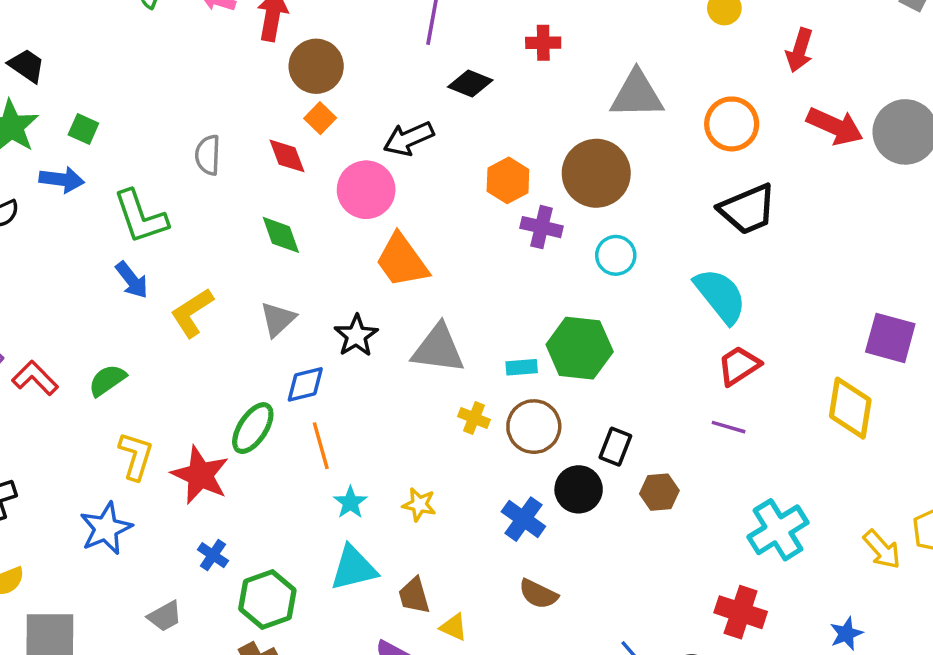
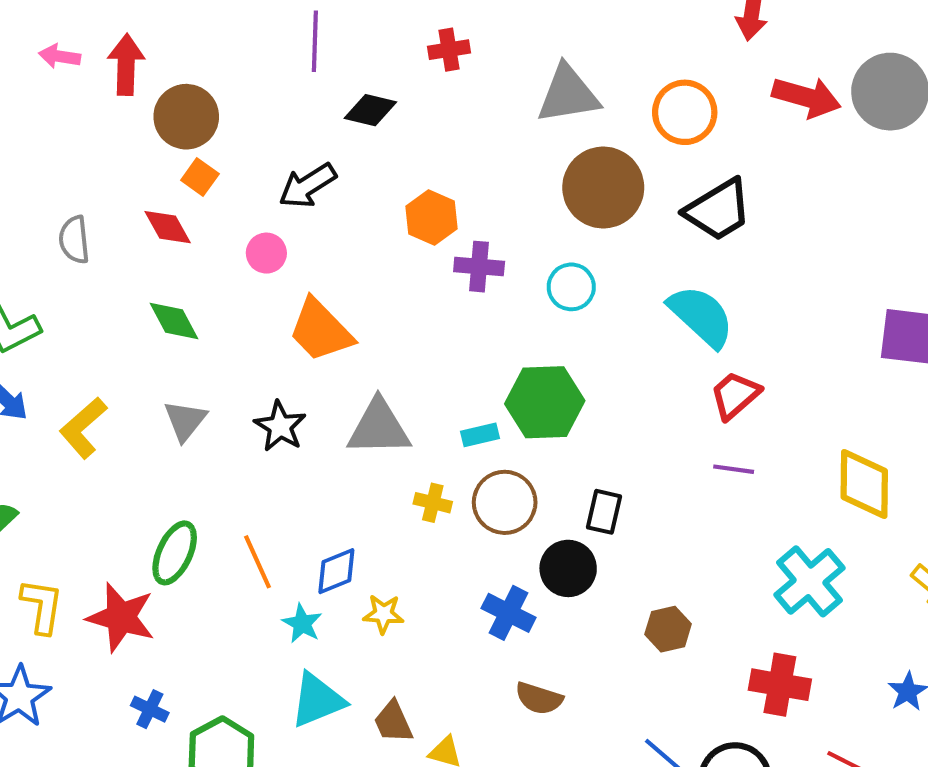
brown circle: (596, 173) -> (603, 188), moved
pink circle: (366, 190) -> (266, 253), size x0.6
blue diamond: (305, 384) -> (336, 571), moved
yellow diamond: (850, 408) -> (864, 484), moved
brown hexagon: (659, 492) -> (668, 629), moved

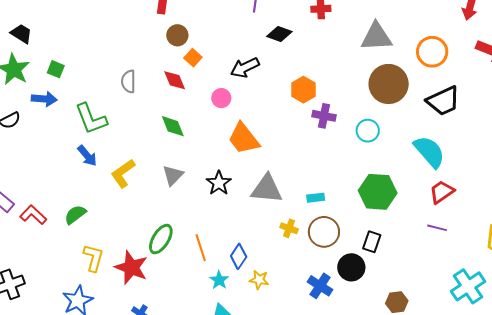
brown circle: (186, 117) -> (177, 35), moved, size x0.7
green hexagon: (545, 402) -> (378, 192), moved
blue diamond: (336, 571) -> (239, 256), turned -40

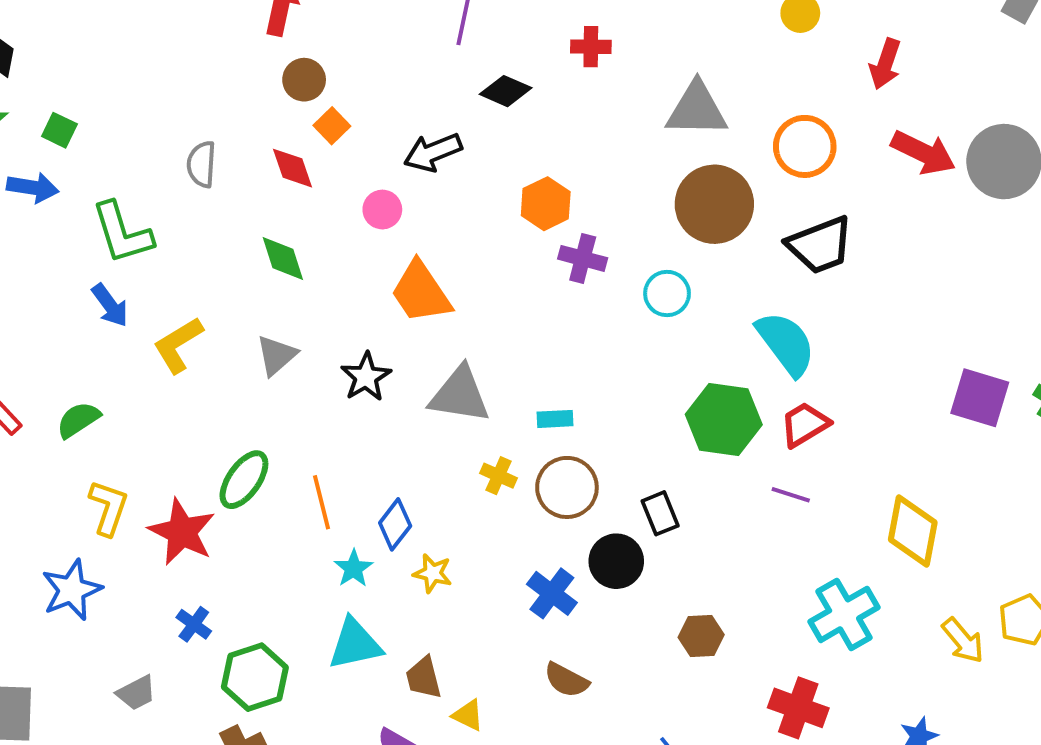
green hexagon: (378, 192) -> (724, 419), moved
black rectangle: (372, 242) -> (660, 513), turned -45

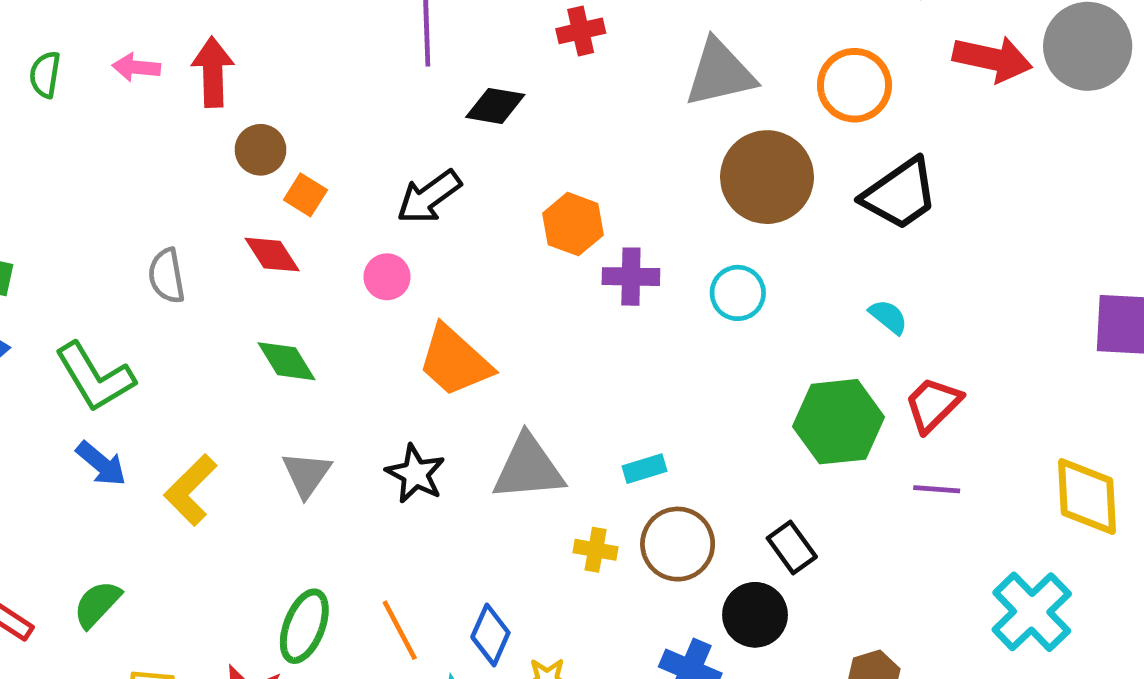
cyan semicircle: (786, 343) -> (888, 317), size x0.5

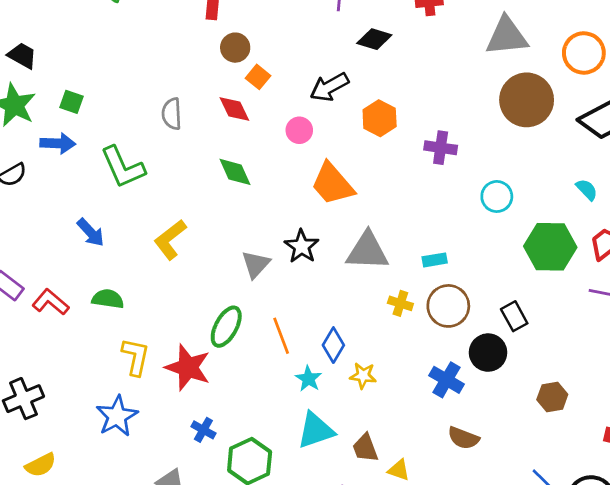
orange hexagon: (573, 224) -> (380, 118), moved
cyan circle: (738, 293) -> (497, 196), moved
blue arrow: (101, 464) -> (91, 232), moved
gray triangle: (307, 474) -> (256, 264), moved
green semicircle: (97, 604) -> (108, 299), turned 48

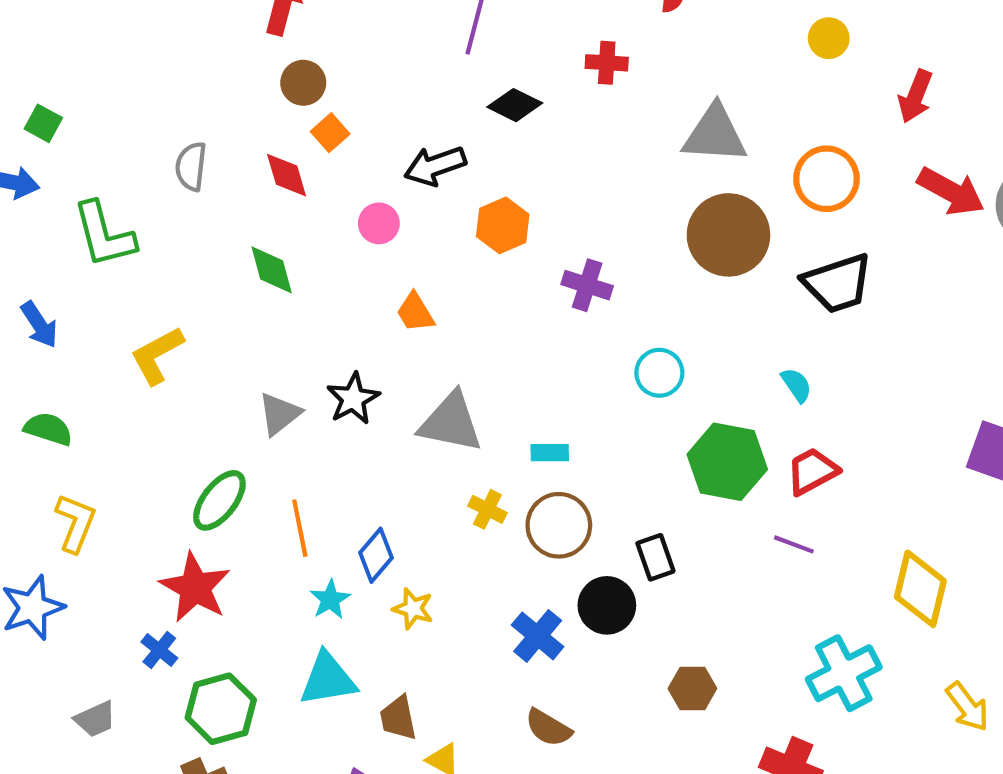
orange trapezoid: (332, 184) -> (415, 312), size x0.6
red star: (188, 367) -> (195, 588), moved

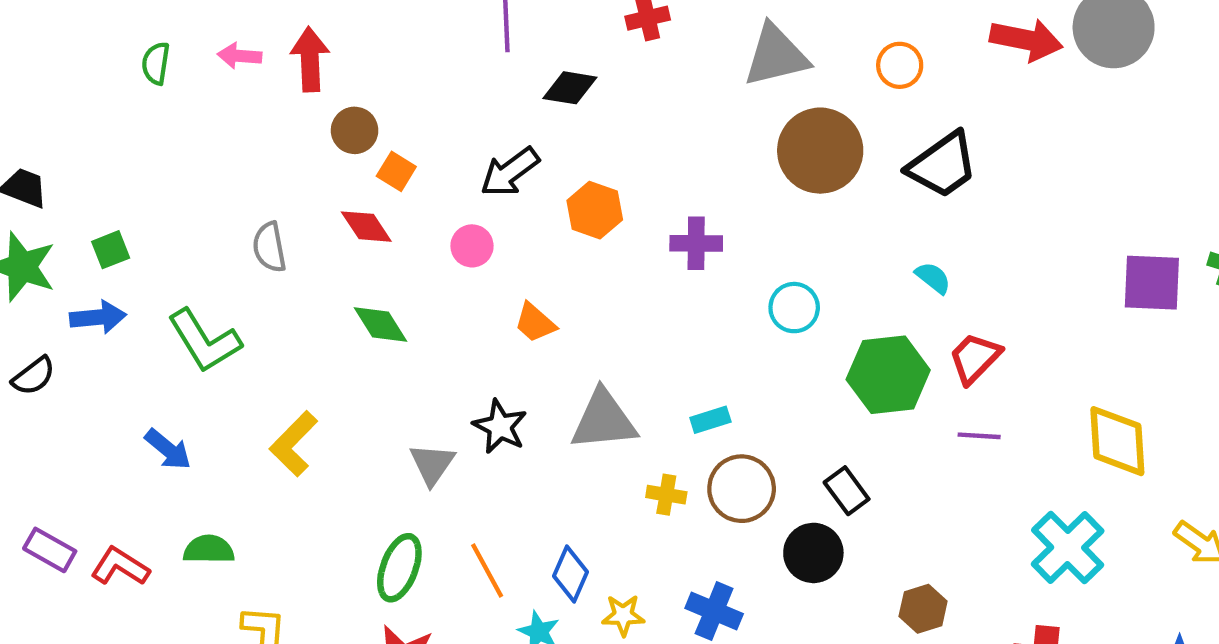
green square: (43, 123) -> (111, 250), turned -33
orange circle: (826, 179) -> (900, 65), size x0.7
blue cross: (538, 636) -> (714, 611), moved

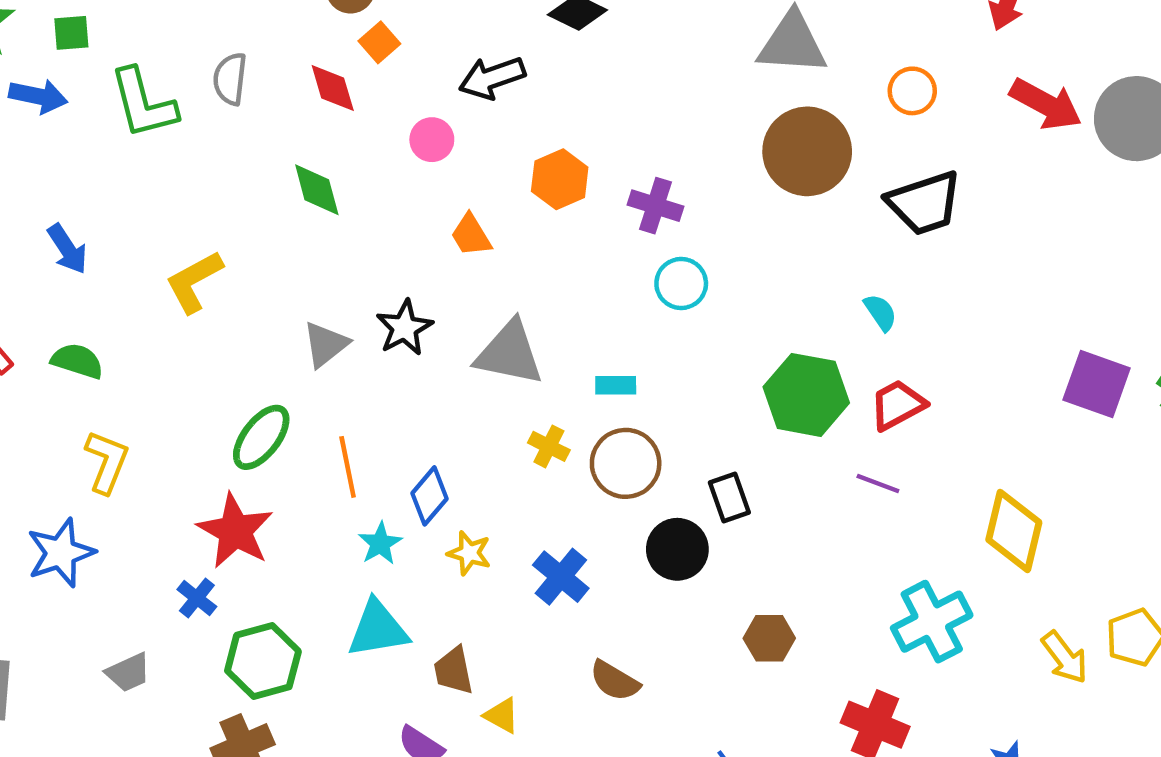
orange hexagon: (595, 210) -> (560, 179), moved
cyan circle: (794, 308) -> (681, 283), moved
green L-shape: (204, 341) -> (143, 103), moved

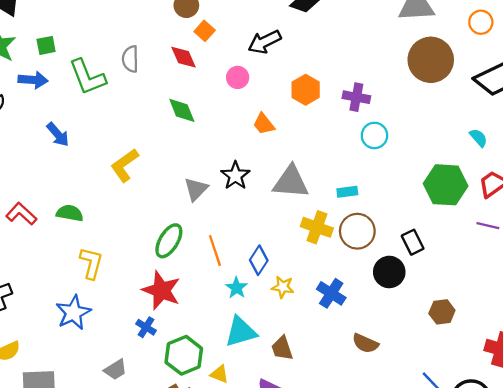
blue arrow: (67, 249) -> (58, 134), moved
yellow cross: (549, 446) -> (317, 227), size x1.5
yellow triangle: (502, 715) -> (219, 374), moved

